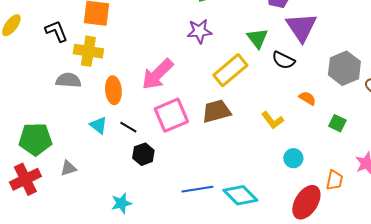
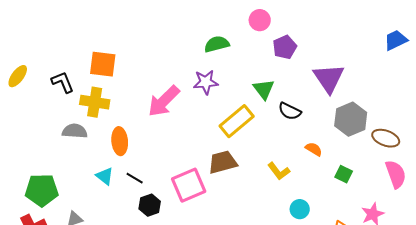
purple triangle: (301, 27) -> (329, 78), moved
pink arrow: (157, 74) -> (164, 101), moved
pink square: (171, 115) -> (189, 185), moved

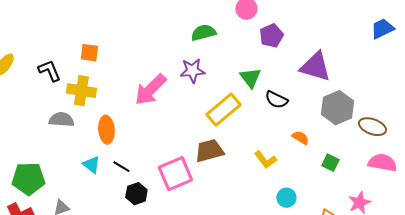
orange square: (103, 64) -> (89, 53), size x0.7
purple triangle: (329, 78) -> (315, 67), turned -40
pink semicircle: (396, 174) -> (382, 163), turned -60

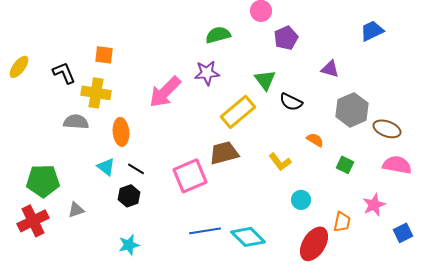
blue trapezoid: (382, 29) -> (372, 31), moved
purple triangle: (315, 67) -> (330, 69), size x0.6
black hexagon: (136, 194) -> (129, 196), moved

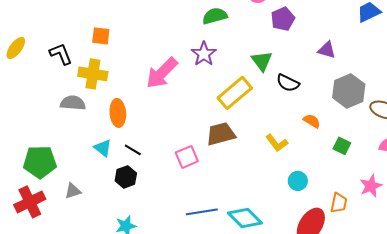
purple star: (207, 73) -> (204, 54), turned -30
pink square: (190, 176) -> (187, 157), size x0.7

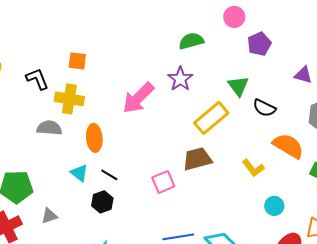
orange semicircle: (312, 121) -> (288, 146), size x1.8

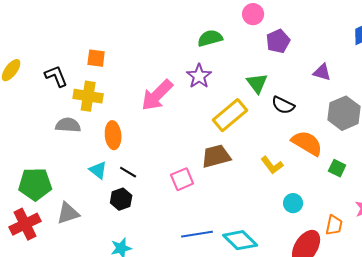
gray triangle: (49, 216) -> (68, 213), size x1.4

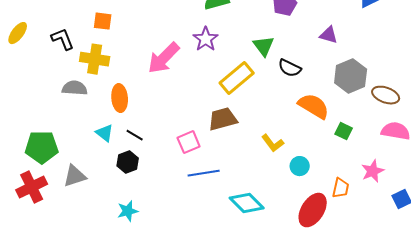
yellow L-shape: (272, 165) -> (273, 143), moved
blue line: (197, 234) -> (204, 173), moved

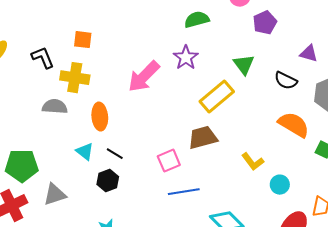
black semicircle: (290, 68) -> (286, 81), moved

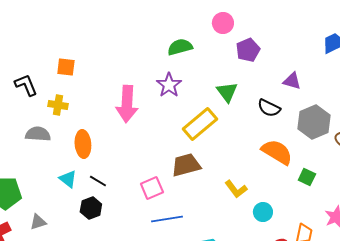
pink arrow: (144, 77) -> (127, 104), turned -42
yellow cross: (75, 78) -> (58, 105), size x0.7
gray triangle: (55, 195) -> (38, 222), size x0.7

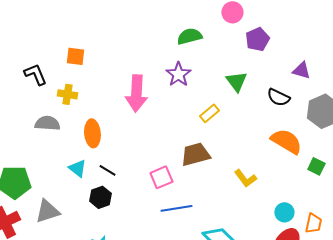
yellow rectangle: (200, 124) -> (209, 113), size x0.6
cyan circle: (263, 212) -> (284, 212), moved
gray triangle: (38, 222) -> (47, 211), size x1.5

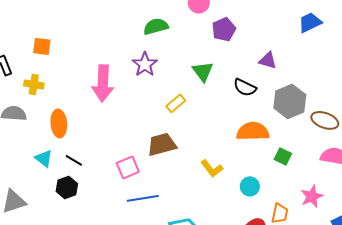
orange semicircle: (286, 141) -> (253, 131), turned -32
cyan circle: (284, 212) -> (250, 186), moved

